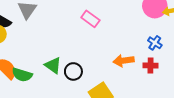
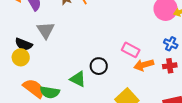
pink rectangle: (90, 19) -> (131, 50), moved
black circle: (73, 71) -> (99, 66), moved

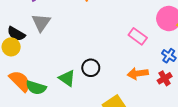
pink rectangle: (131, 50) -> (138, 36), moved
red cross: (170, 66) -> (165, 78), turned -32

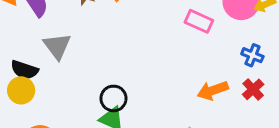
pink rectangle: (138, 36) -> (199, 21), moved
black circle: (91, 68) -> (114, 98), moved

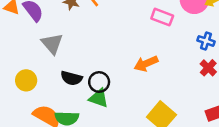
black semicircle: (24, 70) -> (71, 78), moved
orange arrow: (213, 90) -> (146, 64), moved

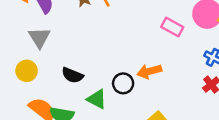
gray triangle: (52, 44) -> (39, 38), moved
black circle: (99, 82) -> (123, 83), moved

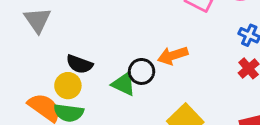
yellow circle: (27, 71) -> (68, 86), moved
green triangle: (97, 99) -> (124, 84), moved

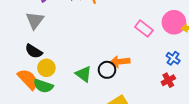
black semicircle: (79, 64) -> (34, 51), moved
black circle: (142, 71) -> (107, 70), moved

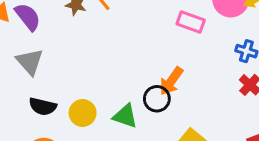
orange arrow: (120, 62) -> (171, 81), turned -30
yellow circle: (46, 68) -> (83, 113), moved

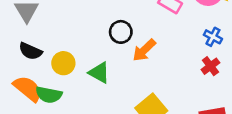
black circle: (157, 99) -> (121, 32), moved

